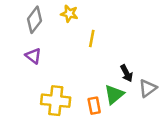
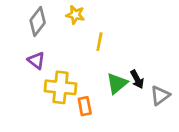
green triangle: (114, 94) -> (117, 83), moved
yellow cross: (56, 101) -> (60, 87), moved
orange rectangle: (94, 106) -> (85, 106), moved

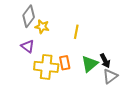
yellow star: (75, 15) -> (42, 27), moved
gray triangle: (160, 95) -> (110, 76), moved
orange rectangle: (85, 106) -> (65, 63), moved

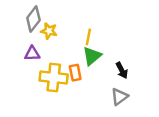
purple triangle: (28, 46) -> (32, 54), turned -40
green triangle: (90, 64) -> (92, 56), moved
gray triangle: (110, 76) -> (119, 97), moved

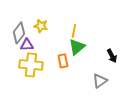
gray diamond: (33, 19) -> (19, 33), moved
black arrow: (122, 70) -> (112, 56), moved
yellow cross: (54, 77) -> (31, 65), moved

